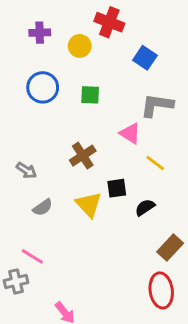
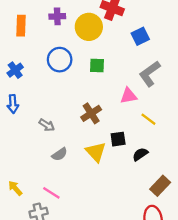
yellow circle: (80, 46) -> (89, 27), size x1.5
blue square: (145, 58) -> (140, 36), turned 30
gray L-shape: (157, 105) -> (150, 74), turned -44
pink triangle: (130, 133) -> (129, 96), turned -42

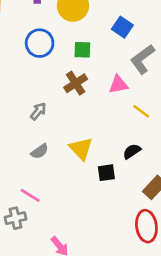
blue square: (140, 36) -> (122, 27), moved, turned -30
brown cross: (91, 113) -> (76, 83), moved
gray arrow: (47, 125) -> (38, 111), moved, turned -84
black square: (118, 139) -> (106, 173), moved

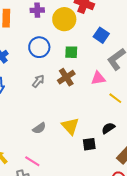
gray arrow: (38, 111) -> (38, 81), moved

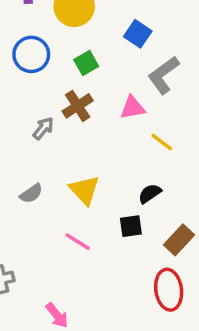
green square: (71, 52) -> (86, 63), turned -32
gray arrow: (38, 81) -> (43, 128), moved
black square: (89, 144) -> (131, 226), moved
pink line: (32, 161) -> (78, 242), moved

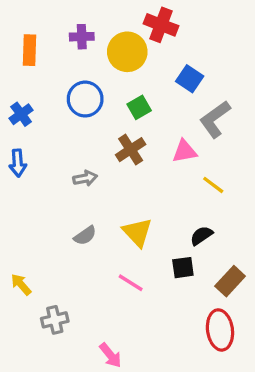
gray arrow: (43, 128) -> (85, 178), moved, turned 40

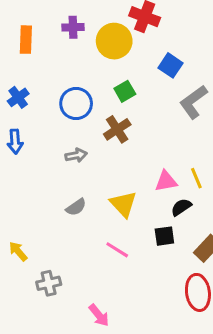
blue circle: (85, 99) -> (76, 103), moved
pink triangle: (185, 151) -> (166, 181), moved
yellow line: (213, 185) -> (196, 178), moved, turned 30

